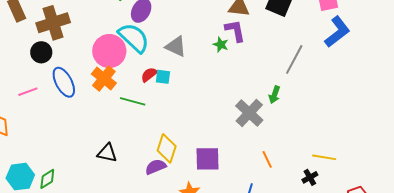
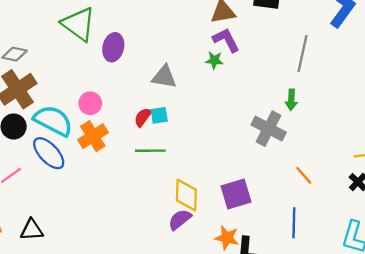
cyan semicircle: (134, 38) -> (53, 121), moved
pink circle: (109, 51) -> (90, 103), size x0.6
orange cross: (104, 79) -> (93, 136), turned 35
green line: (133, 101) -> (150, 151), moved
black triangle: (107, 153) -> (32, 230), moved

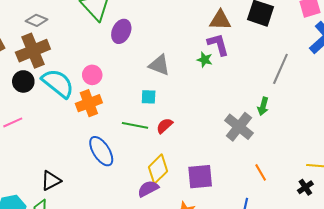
red semicircle: (143, 117) -> (165, 126), moved
blue ellipse: (49, 153) -> (101, 151), moved
yellow diamond: (186, 195) -> (158, 169), turned 32
black triangle: (32, 230) -> (51, 181), moved, turned -35

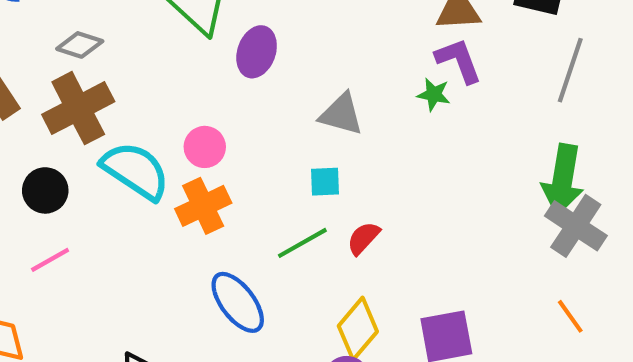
gray line: (280, 69) -> (570, 70), moved
black circle: (23, 81) -> (45, 190), moved
green arrow: (263, 106) -> (563, 180), size x1.8
green line: (135, 125) -> (302, 243), turned -35
gray cross: (239, 127) -> (576, 226), moved

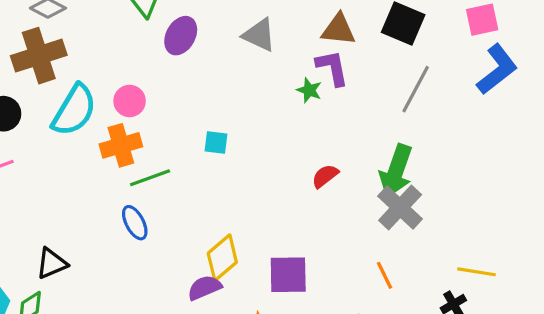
gray triangle: (341, 114) -> (259, 35), moved
cyan semicircle: (136, 171) -> (74, 110), turned 78
red semicircle: (363, 238) -> (325, 176), moved
green line: (302, 243) -> (150, 178), moved
blue ellipse: (238, 302) -> (135, 223), size x0.7

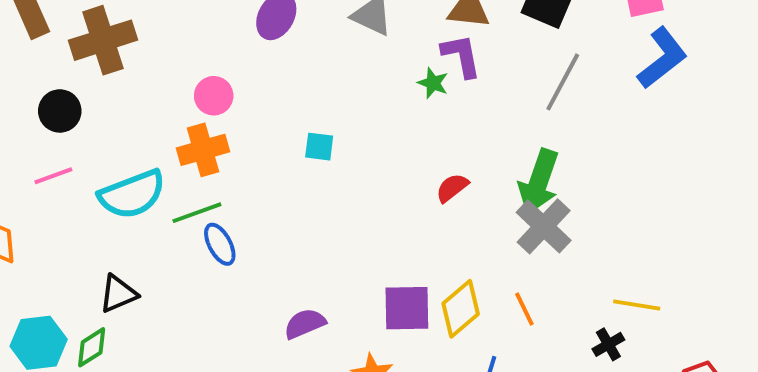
cyan semicircle: (74, 110) -> (132, 194), moved, turned 38
green line: (150, 178) -> (197, 213), moved
yellow diamond: (222, 258) -> (461, 309), moved

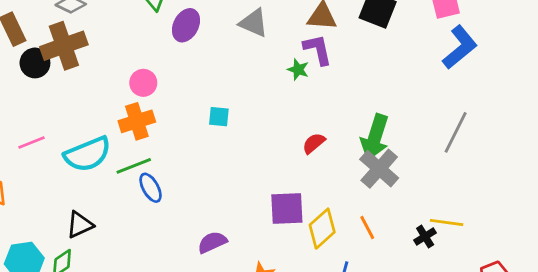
gray line: (563, 82) -> (456, 132), moved
black circle: (60, 111) -> (35, 63), moved
purple square: (407, 308) -> (287, 208), moved
black cross: (608, 344) -> (425, 237), moved

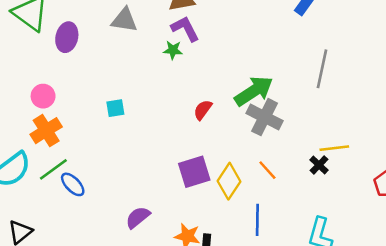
green arrow: (375, 137) -> (254, 91), turned -126

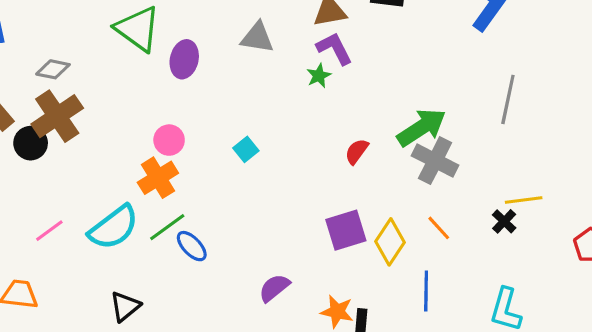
green star: (173, 50) -> (319, 76), turned -30
pink circle: (43, 96) -> (169, 140), moved
cyan square: (115, 108) -> (246, 149), turned -30

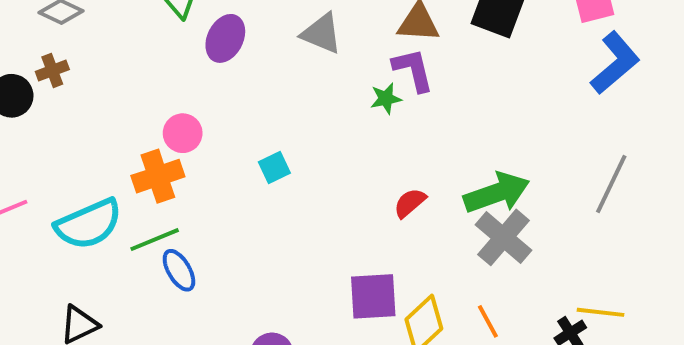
brown cross: (57, 116) -> (52, 71), size x0.5

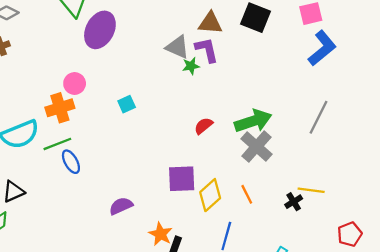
gray triangle: (322, 33) -> (177, 47), moved
purple ellipse: (225, 38) -> (100, 30), size x1.4

